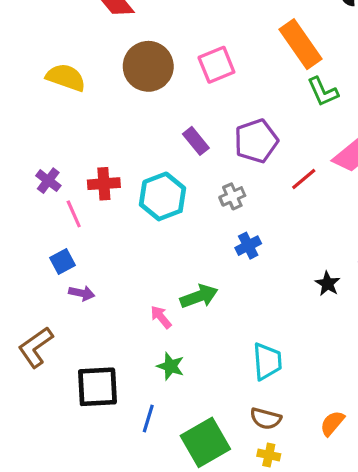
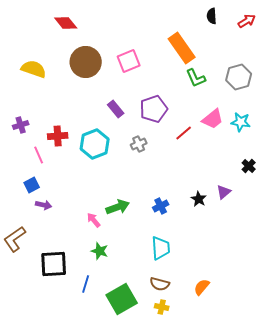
purple cross: (48, 181) -> (21, 125), moved, turned 35
blue cross: (248, 246) -> (161, 206), moved

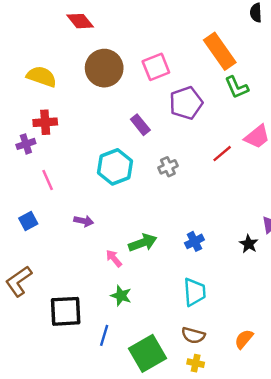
purple pentagon: (154, 109) -> (186, 103), moved
red cross: (58, 136) -> (45, 122), moved
blue square: (32, 185) -> (28, 221), moved
black star: (199, 199) -> (249, 244), moved
purple arrow: (44, 205) -> (84, 221), moved

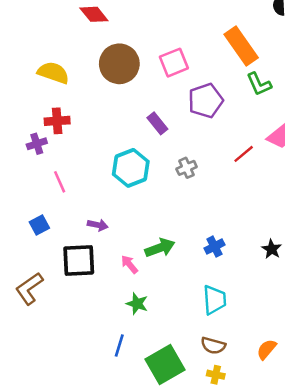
black square: (66, 311) -> (79, 261), moved

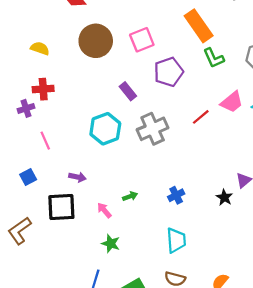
yellow semicircle: (53, 73) -> (40, 48), size x0.7
gray cross: (187, 168) -> (153, 129), size x1.8
green arrow: (160, 248) -> (130, 196), size x0.6

